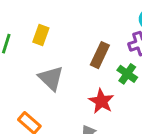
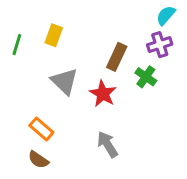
red star: (101, 101) -> (103, 94), moved

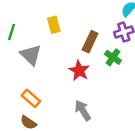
yellow rectangle: (54, 35) -> (54, 25), moved, turned -35
gray triangle: (64, 81) -> (31, 55), moved

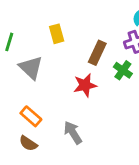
red star: (79, 71) -> (85, 85), turned 30
gray arrow: (83, 110) -> (73, 133), moved

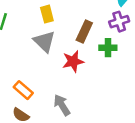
gray triangle: (31, 68) -> (44, 41), moved
green cross: (123, 70) -> (108, 48), turned -35

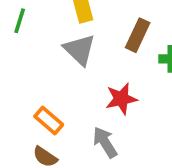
red star: (73, 61) -> (121, 99), moved

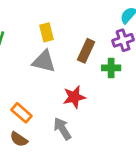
gray triangle: (80, 50) -> (44, 61), turned -30

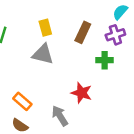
brown rectangle: (86, 51) -> (83, 32), moved
red star: (74, 97) -> (82, 93), moved, turned 30

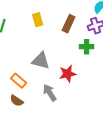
gray triangle: (43, 54) -> (41, 61), moved
red star: (82, 93) -> (68, 74), turned -30

